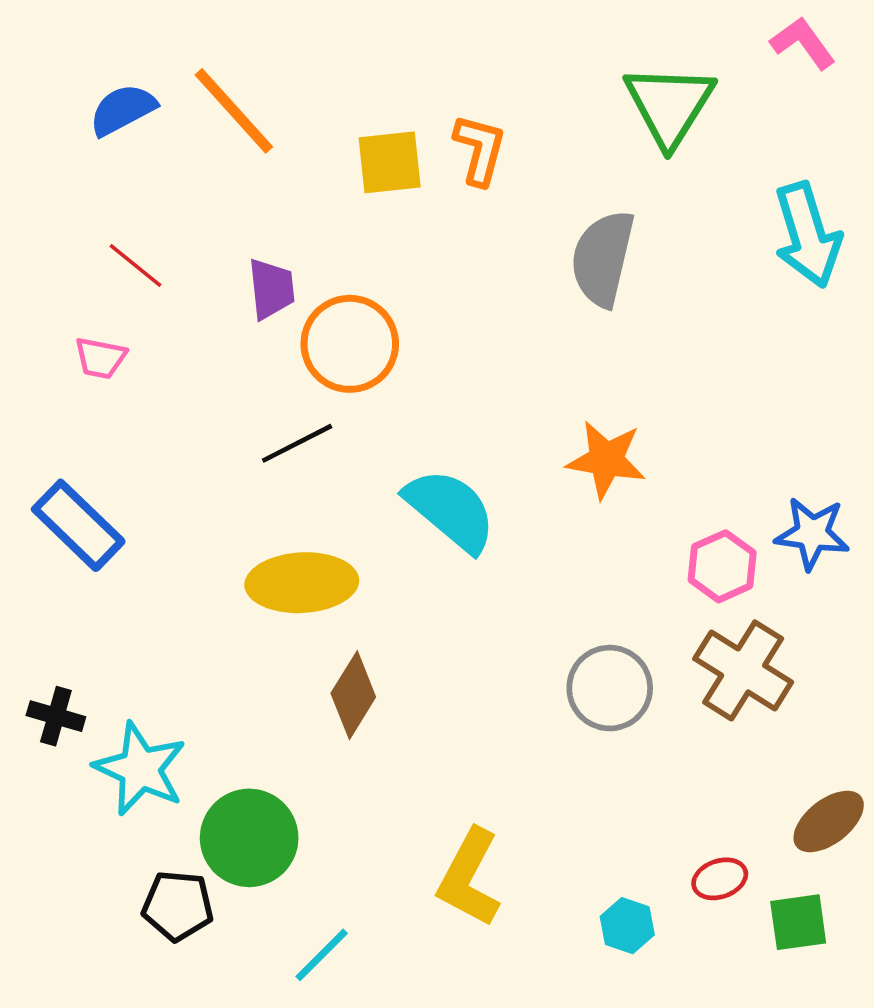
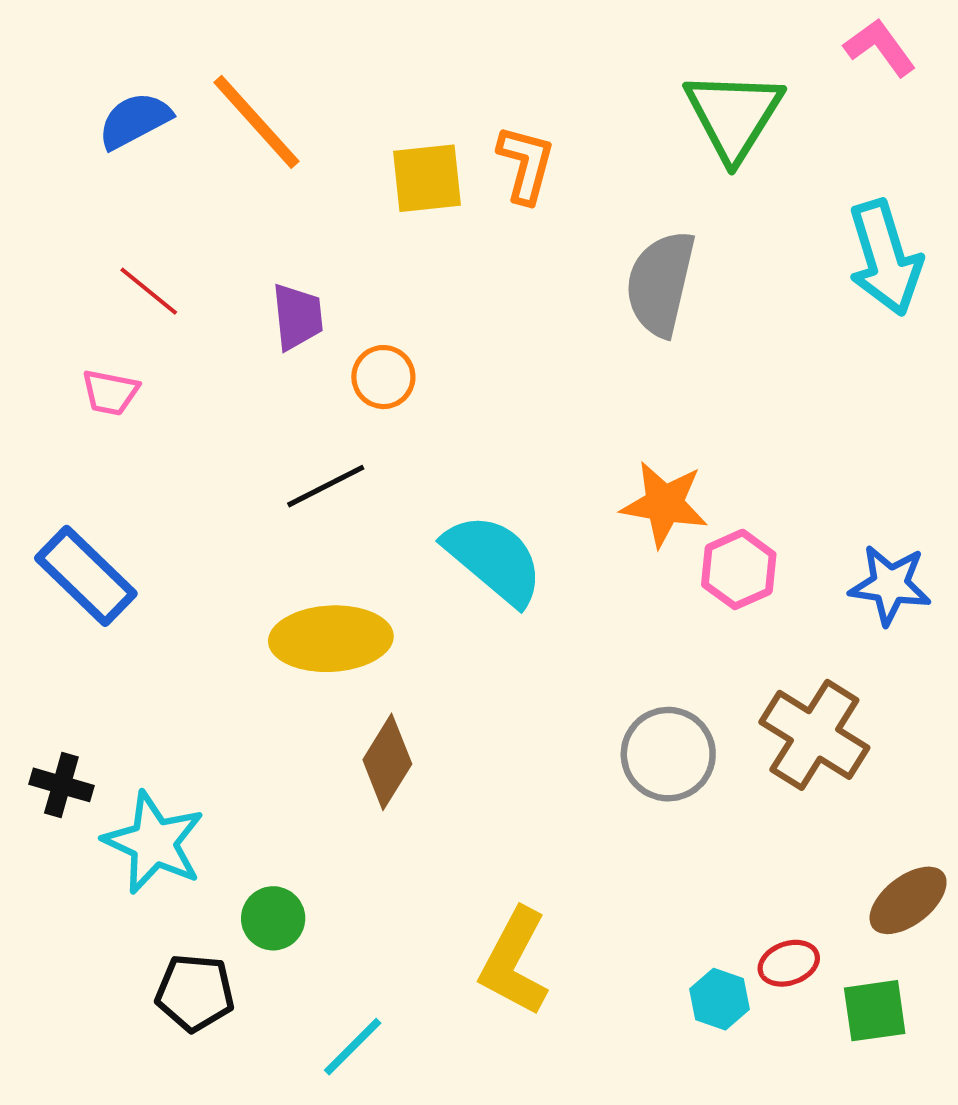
orange circle: (350, 344) -> (383, 377), size x0.6
pink hexagon: (722, 566) -> (739, 569), moved
green circle: (249, 838) -> (273, 918), size x0.6
cyan hexagon: (627, 926) -> (720, 999), moved

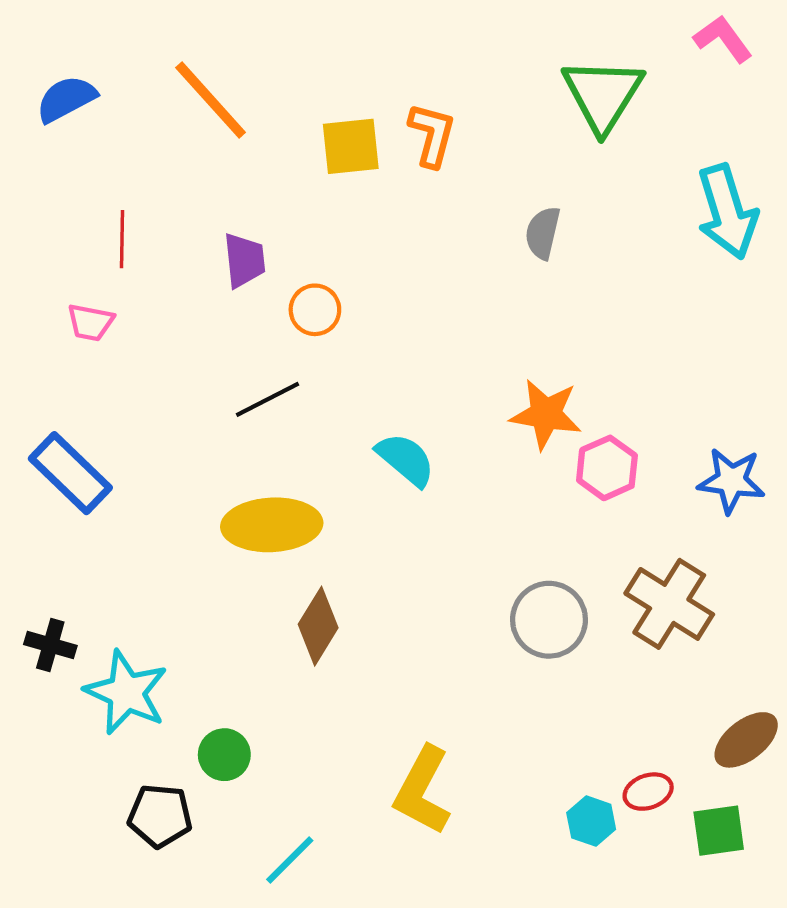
blue semicircle: (135, 120) -> (66, 99), moved
gray semicircle: (661, 283) -> (543, 233), size x0.6
red line: (149, 291) -> (122, 239), turned 52
cyan semicircle: (494, 559) -> (406, 459), size x0.7

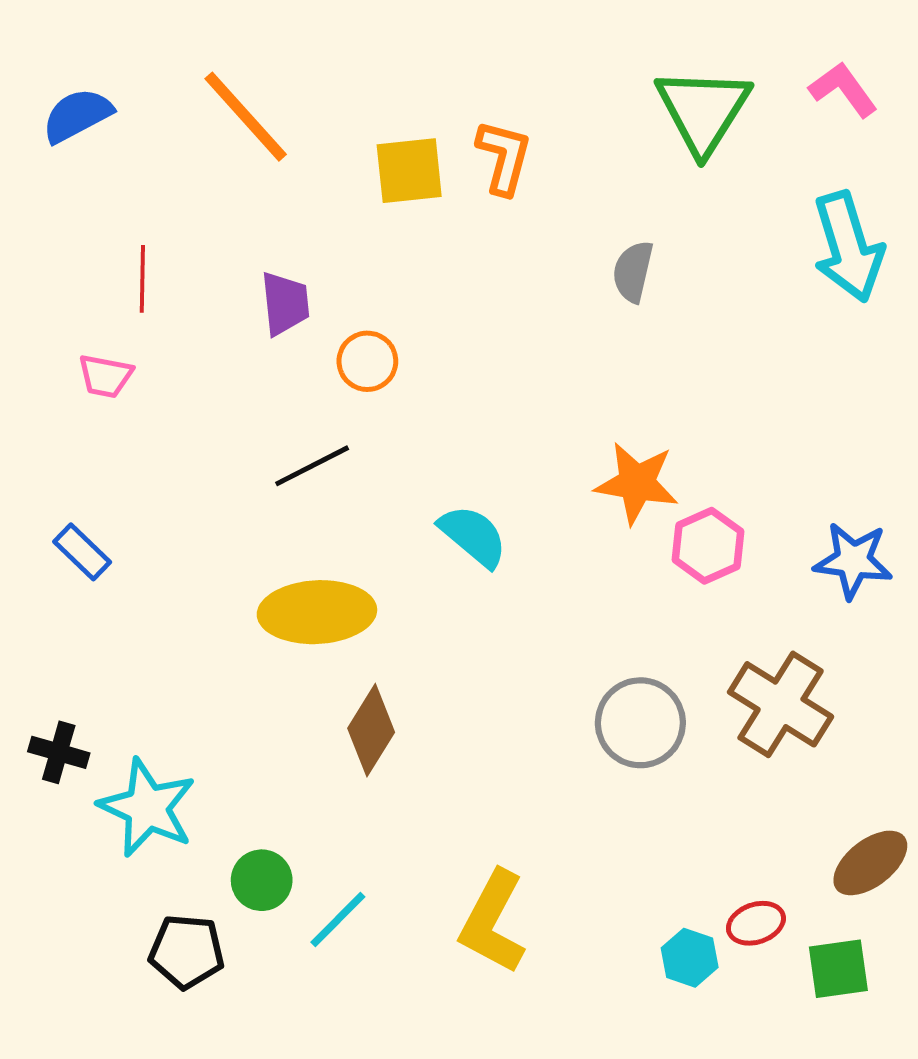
pink L-shape: (723, 39) -> (843, 90), moved
blue rectangle: (70, 473) -> (82, 552), size x0.6
cyan line: (290, 860) -> (338, 920), moved

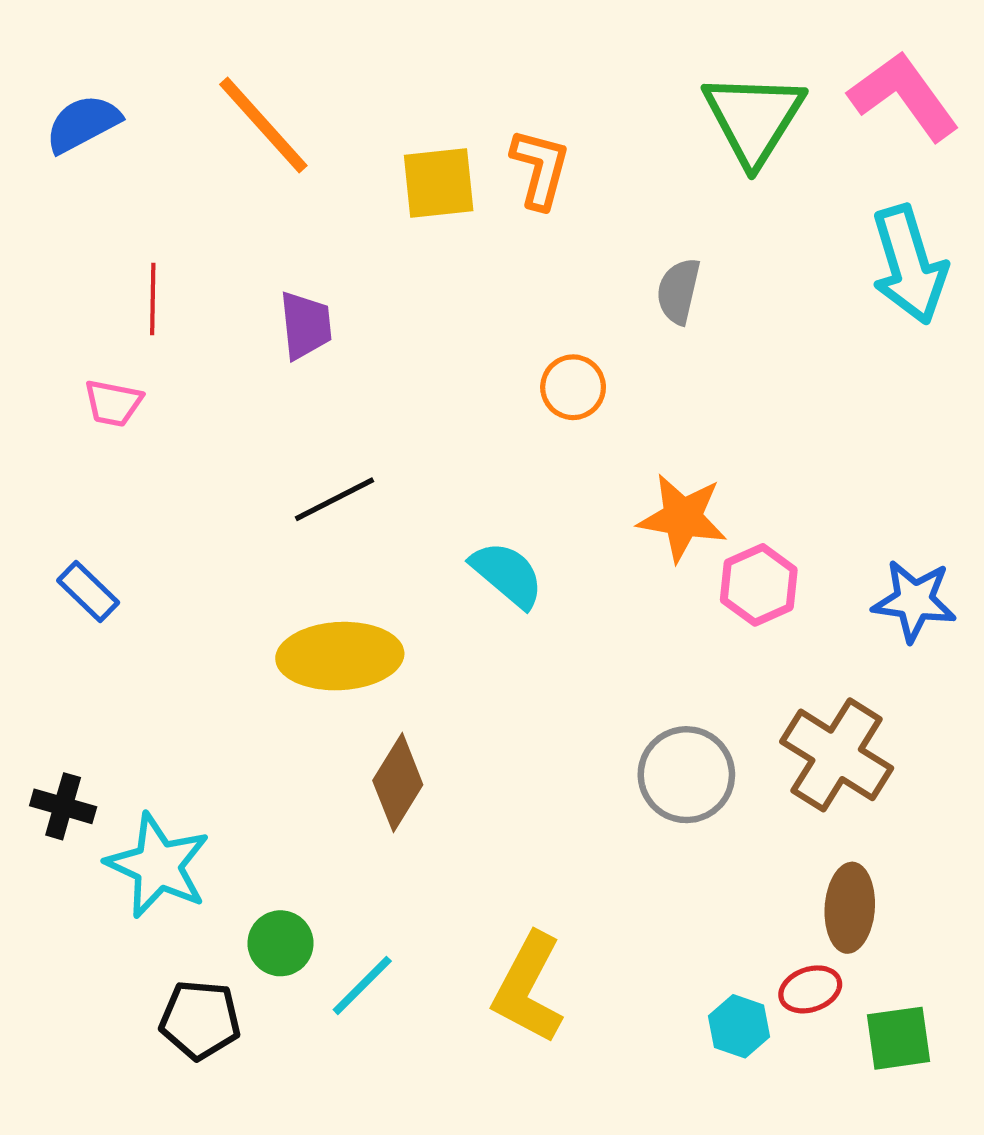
pink L-shape: (843, 90) -> (904, 96), size x1.5
orange circle: (367, 361) -> (573, 387), moved
brown ellipse: (870, 863) -> (850, 908), moved, turned -48

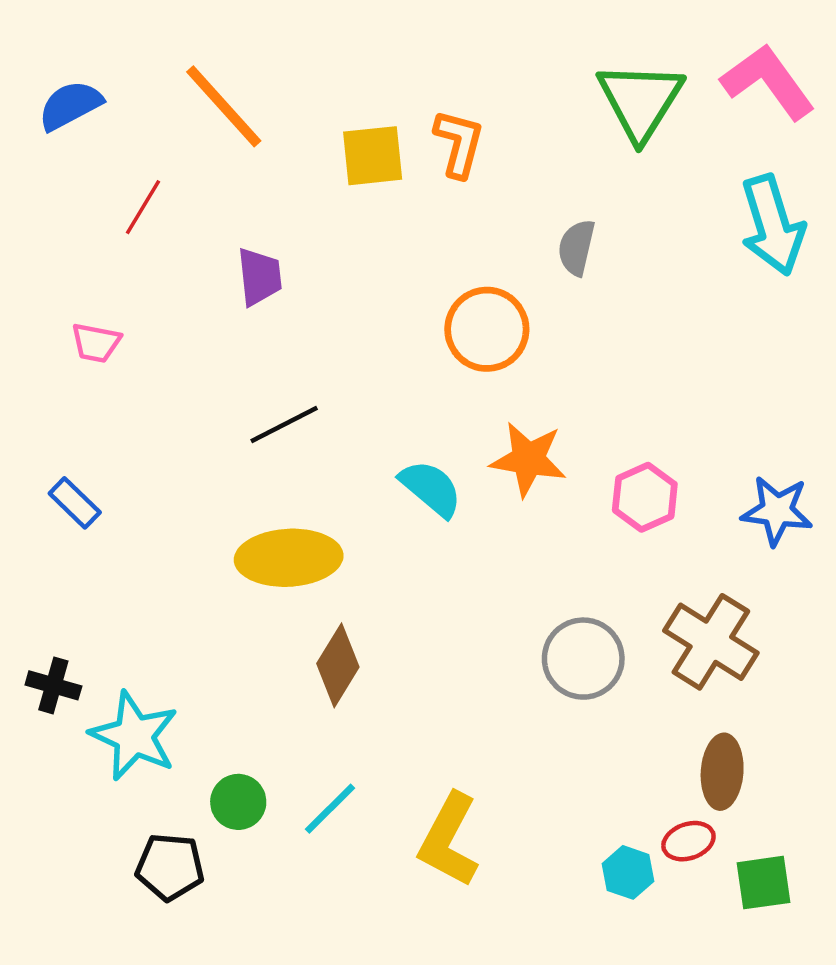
red line: (153, 299) -> (143, 207), moved, turned 30
orange circle: (573, 387) -> (487, 329), size x1.5
orange star: (682, 518) -> (528, 459), moved
cyan line: (362, 985) -> (330, 809), moved

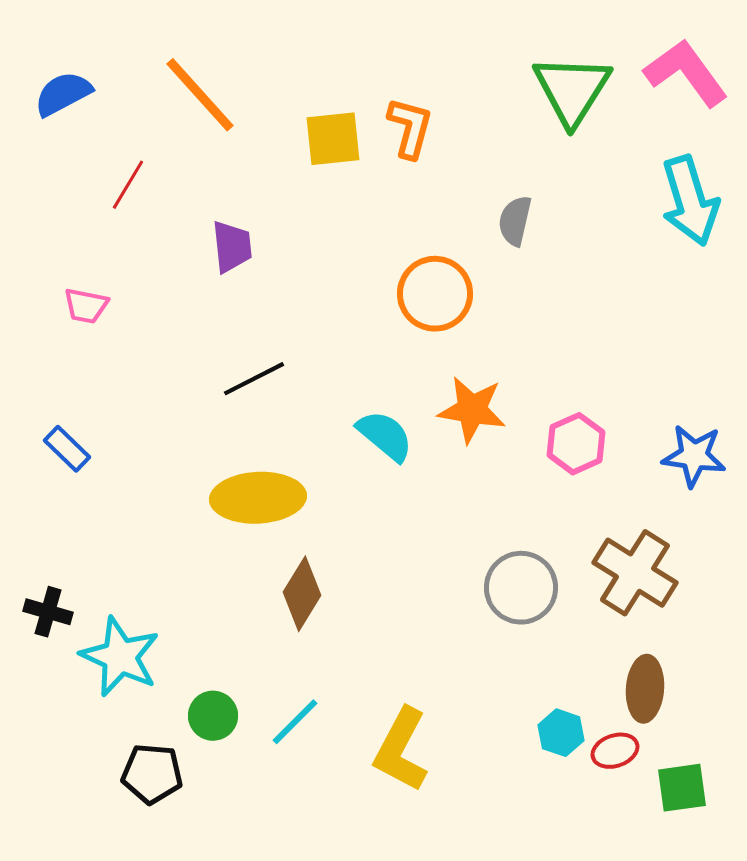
cyan hexagon: (628, 872) -> (561, 733), moved

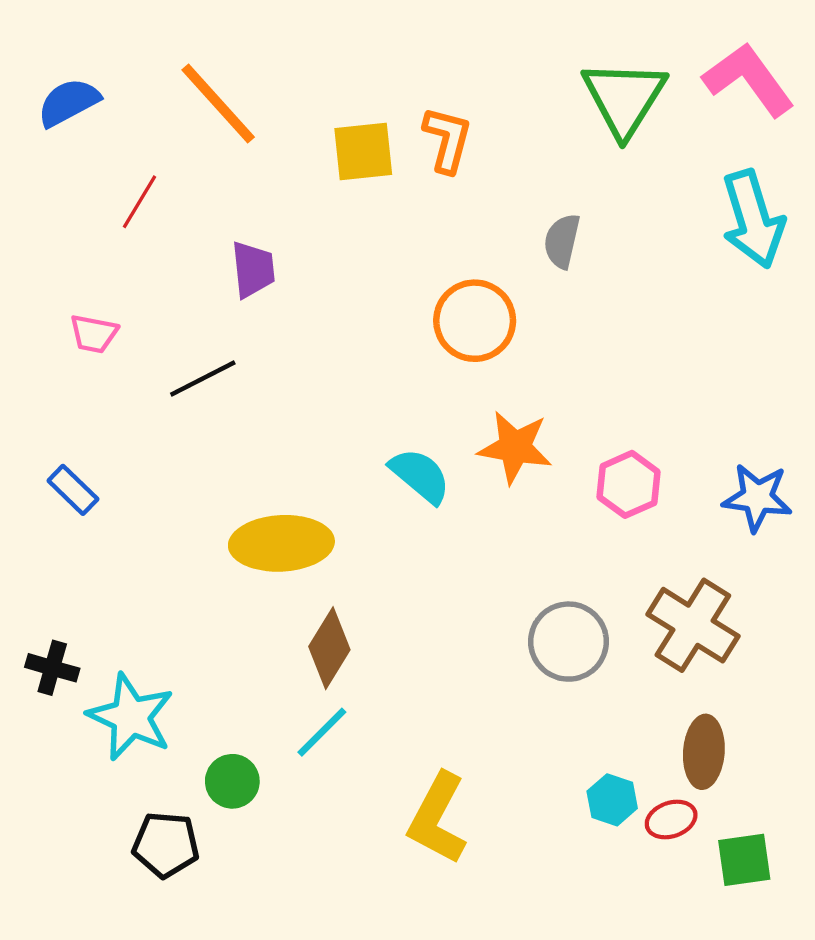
black line: (254, 379) -> (203, 379), moved
cyan line: (295, 722) -> (322, 732), moved

